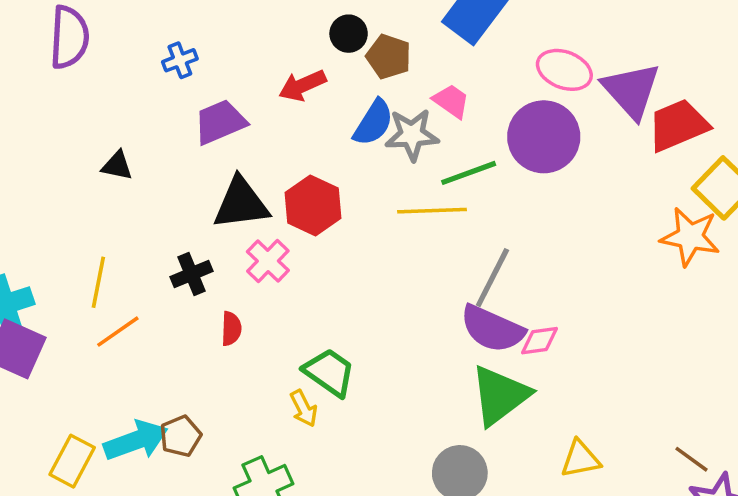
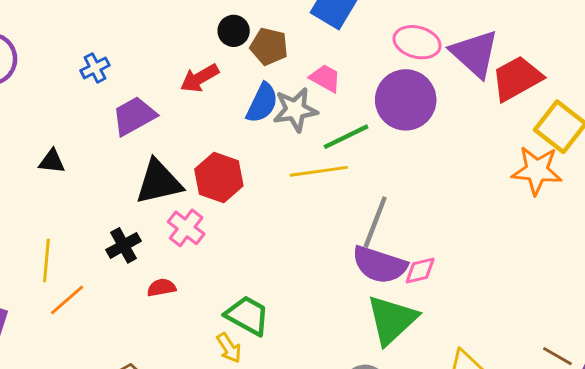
red semicircle: (231, 329) -> (162, 288), turned -96

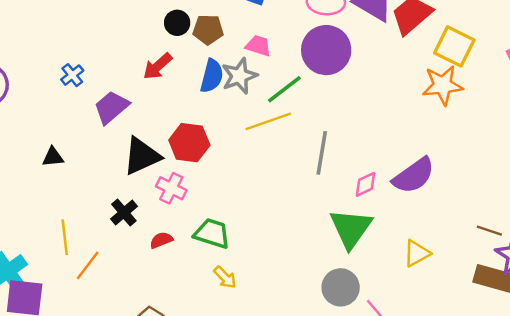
purple semicircle: (380, 265) -> (414, 176), moved, turned -42
green trapezoid: (247, 315) -> (212, 233), moved

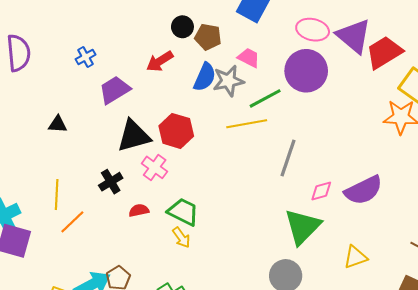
yellow arrow: (225, 277) -> (181, 237), moved

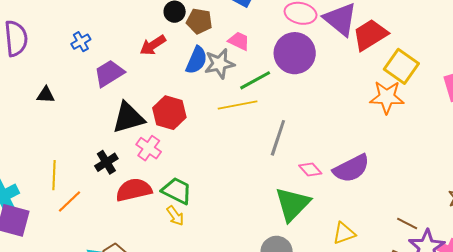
black triangle: (58, 124) -> (46, 95), moved
pink diamond: (321, 191) -> (310, 170), turned 65
red semicircle: (139, 210) -> (134, 190), size x1.8

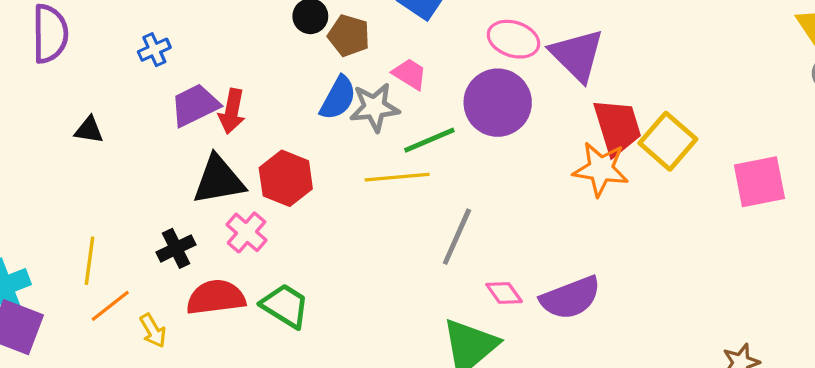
red trapezoid: (370, 35) -> (617, 127), moved, turned 99
red arrow: (153, 45) -> (232, 111), moved, turned -52
orange star: (387, 97) -> (601, 169), moved
yellow arrow: (175, 216) -> (153, 331), moved

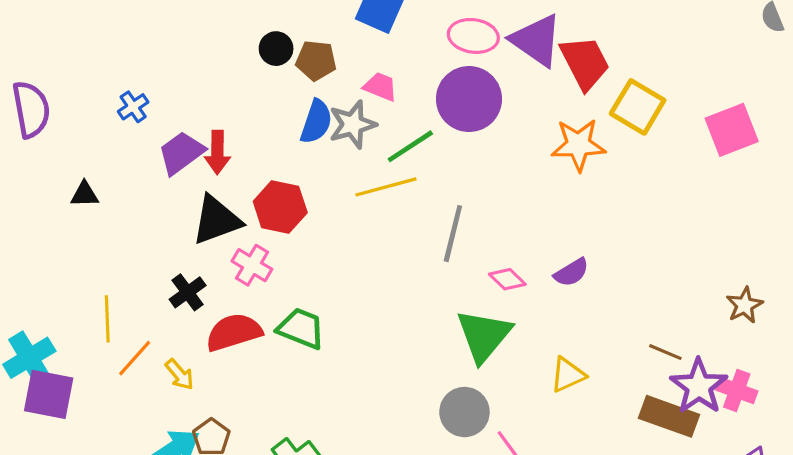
red trapezoid: (617, 127) -> (585, 63), moved
purple semicircle: (570, 298) -> (571, 272), size x0.6

